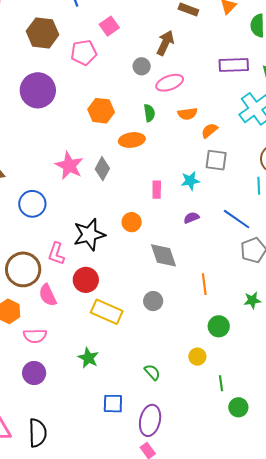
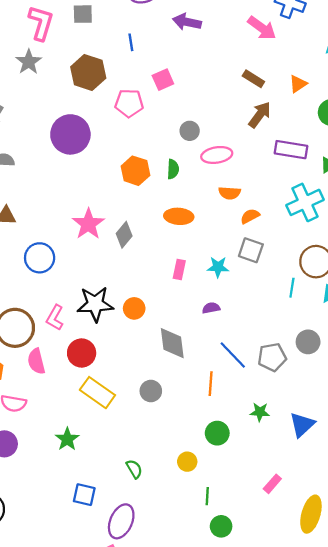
brown arrow: (165, 43) -> (260, 115), moved
green semicircle: (149, 113) -> (173, 169), moved
orange ellipse: (132, 140) -> (179, 216), moved
blue line: (237, 219) -> (233, 355), moved
orange circle: (132, 222) -> (134, 308), moved

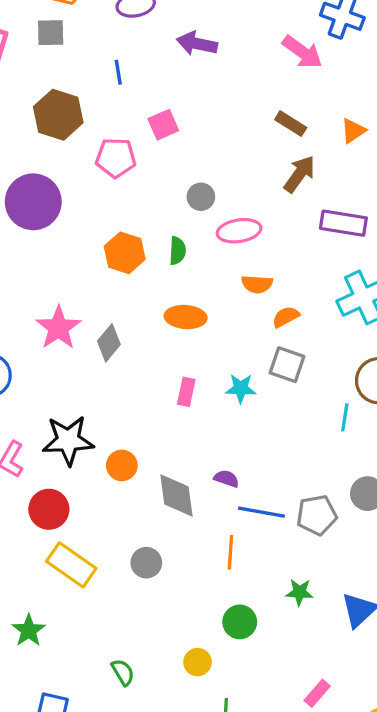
orange circle: (134, 308) -> (122, 465), moved
purple semicircle: (211, 308) -> (226, 479), moved, turned 30
blue line: (233, 355) -> (262, 512), turned -36

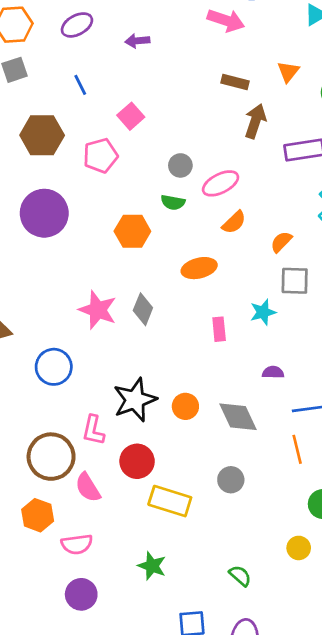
purple arrow: (197, 44) -> (137, 41), size x0.7
green semicircle: (177, 251) -> (173, 202), moved, turned 115
orange semicircle: (257, 284) -> (234, 222), moved, turned -30
purple semicircle: (226, 479) -> (273, 372), moved

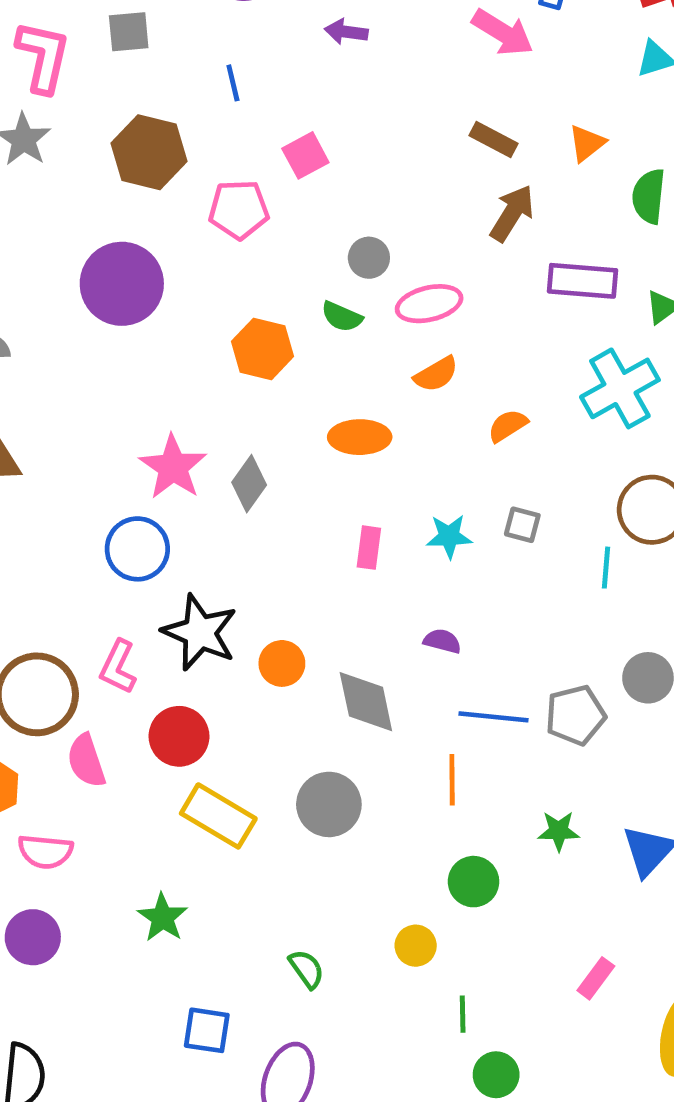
gray square: (295, 281) -> (522, 525), moved, size x0.7
blue circle: (54, 367) -> (137, 549), moved
black star: (135, 400) -> (200, 632), turned 30
gray circle: (231, 480) -> (329, 804), size x1.4

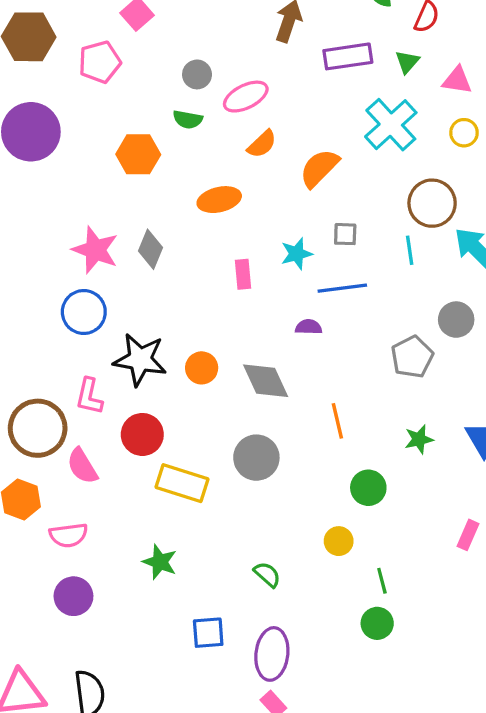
orange semicircle: (508, 426) -> (319, 168), size x1.5
blue line: (494, 717) -> (342, 288), moved
green circle: (496, 1075) -> (377, 623), moved

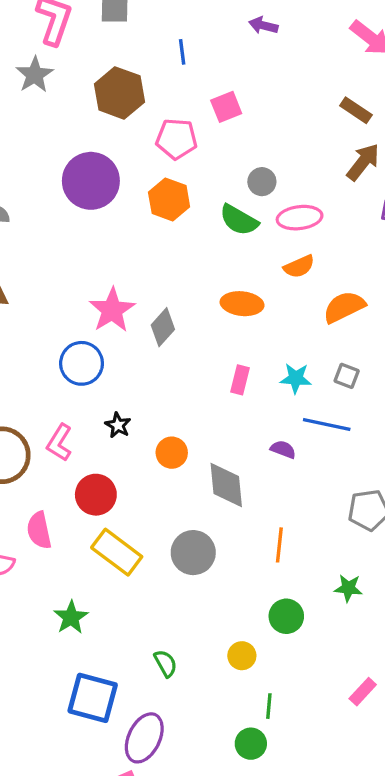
green semicircle: (188, 119) -> (239, 220), size x1.4
orange hexagon: (138, 154) -> (169, 200), moved
black star: (140, 360) -> (118, 425), size x0.5
pink semicircle: (82, 466) -> (39, 530), moved
blue square: (208, 633) -> (93, 698), size x1.5

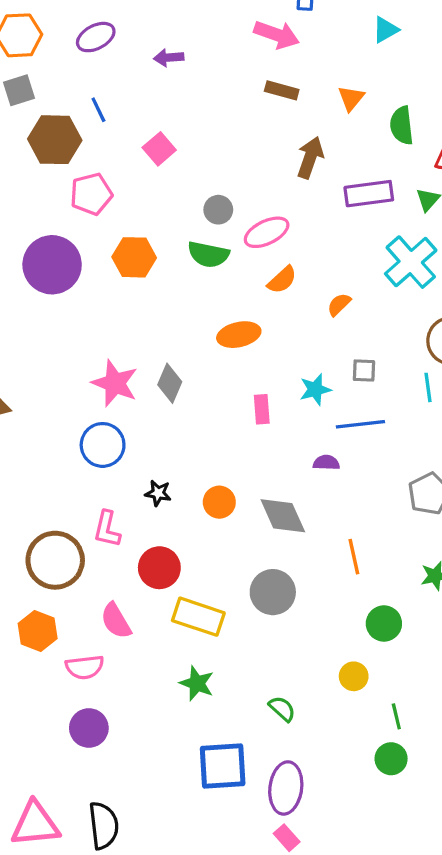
brown hexagon: (119, 93) -> (55, 140), moved
brown rectangle: (356, 110) -> (282, 90), moved
pink pentagon: (177, 139) -> (91, 194), moved
orange semicircle: (344, 307) -> (339, 304), size x0.6
green star: (71, 617) -> (197, 683), moved

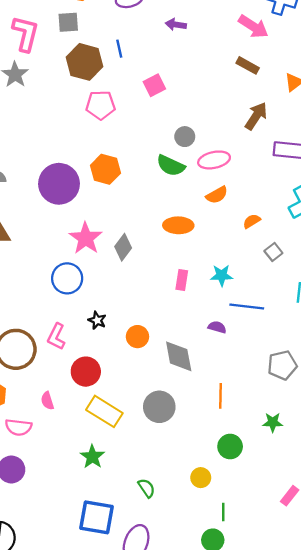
orange hexagon: (134, 257) -> (105, 169), moved
purple circle: (52, 265) -> (59, 184), moved
gray square: (364, 371) -> (273, 252), moved, turned 36
pink semicircle: (116, 621) -> (47, 401), size x0.7

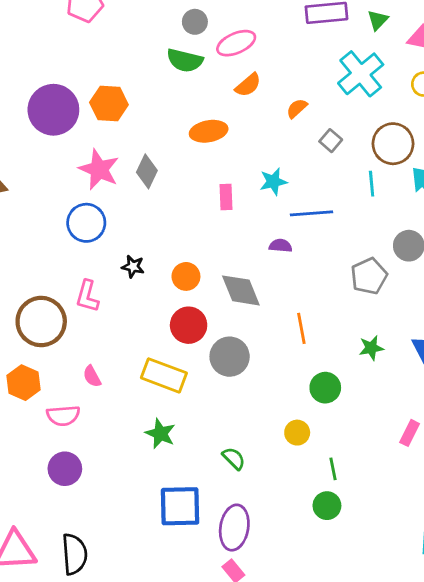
orange hexagon: (105, 169) -> (109, 104), moved
red circle: (86, 372) -> (189, 325), moved

